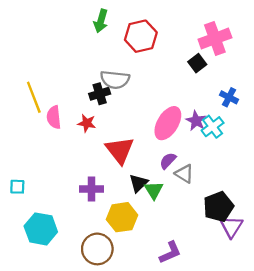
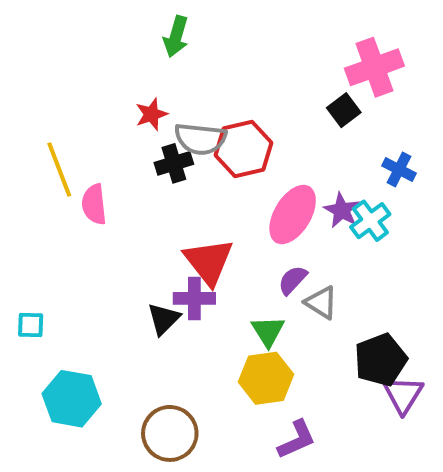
red hexagon: (141, 36) -> (243, 149), moved
red star: (87, 123) -> (151, 114), moved, turned -30
black triangle: (138, 183) -> (164, 319), moved
purple cross: (91, 189) -> (194, 298), moved
yellow hexagon: (122, 217) -> (266, 378), moved

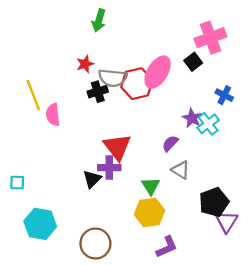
pink ellipse: (293, 215) -> (158, 72), moved
purple semicircle: (293, 280) -> (170, 143), moved

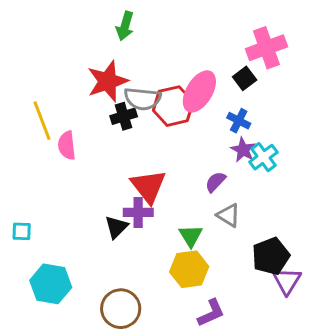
red star: (85, 64) -> (108, 81), size x1.8
blue cross: (224, 95) -> (239, 121), moved

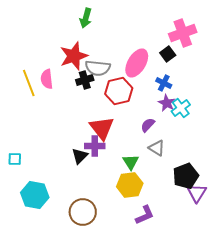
red hexagon: (173, 106) -> (119, 91), moved
pink semicircle: (67, 145) -> (47, 79), moved

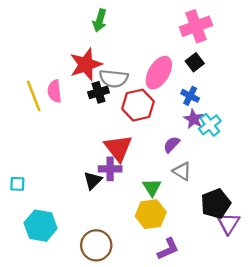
pink cross: (183, 33) -> (196, 26), moved

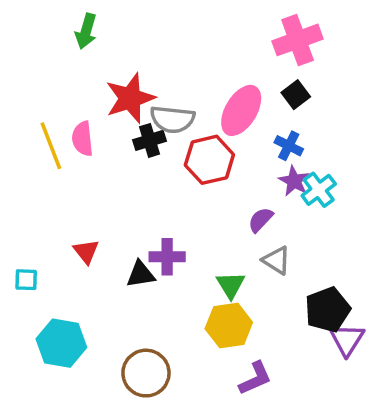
green arrow: (100, 20) -> (86, 31), moved
red triangle: (118, 148) -> (86, 251), moved, size x0.6
black triangle: (93, 180) -> (141, 274), turned 36

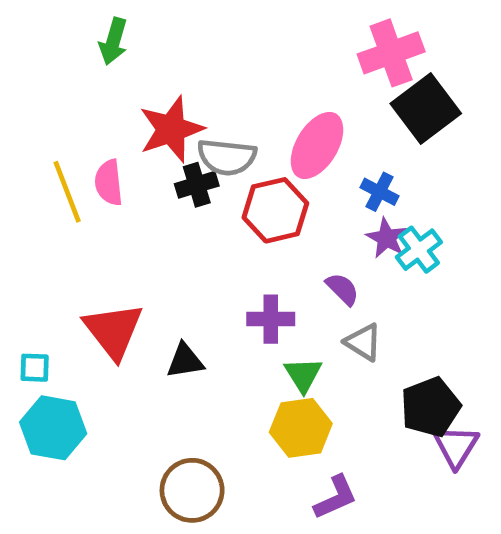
black square: (296, 95) -> (426, 108), moved, size x1.8
purple semicircle: (261, 220) -> (342, 289), turned 92
red triangle: (86, 251) -> (113, 331), size x1.8
purple cross: (167, 257) -> (271, 319), moved
cyan hexagon: (61, 343) -> (53, 428), moved

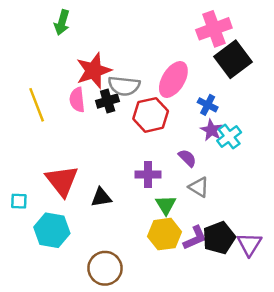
pink semicircle: (109, 183) -> (77, 100), moved
black pentagon: (430, 407) -> (219, 238), moved
cyan hexagon: (53, 428) -> (52, 230), moved
purple L-shape: (336, 497) -> (195, 238), moved

